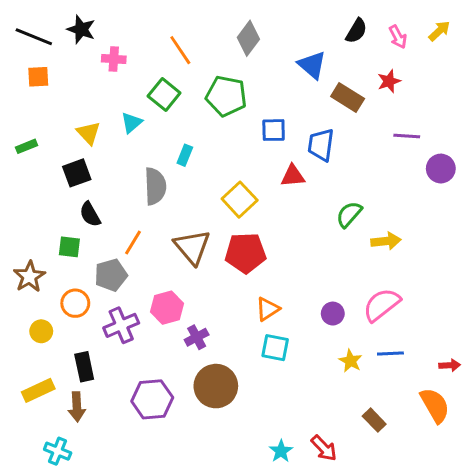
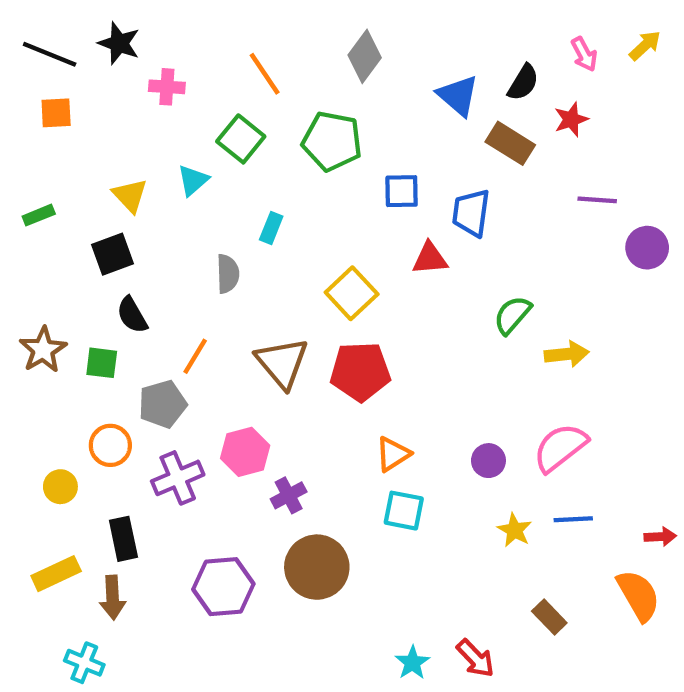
black semicircle: (356, 31) -> (523, 82), moved
gray semicircle: (155, 186) -> (228, 274), size x0.7
brown star: (29, 277) -> (43, 350), moved

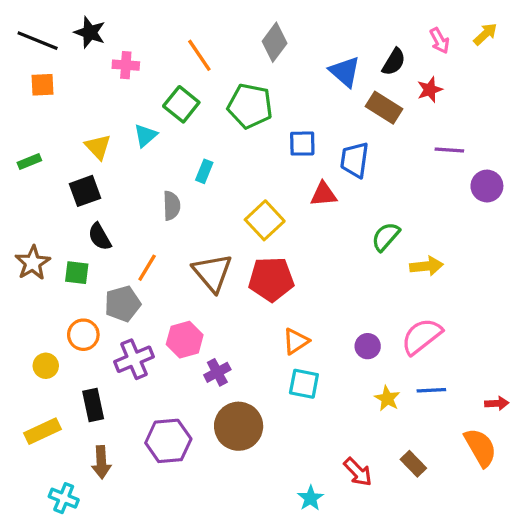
brown arrow: (113, 597) -> (101, 462), moved
red arrow: (475, 658) -> (358, 472), moved

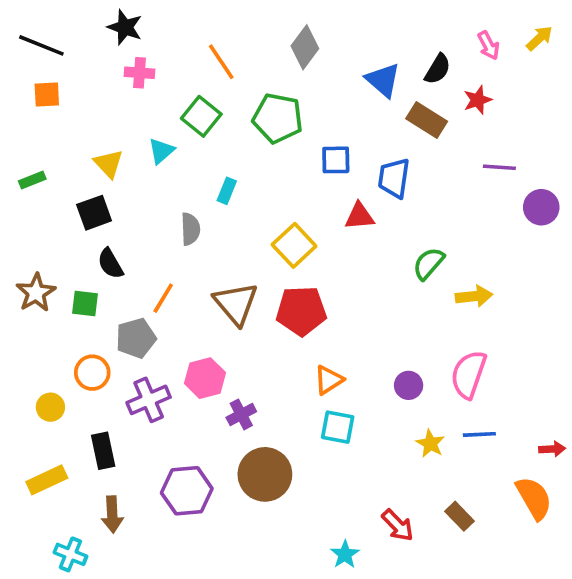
black star: (90, 32) -> (125, 27), moved
pink semicircle: (422, 336) -> (469, 374), turned -33

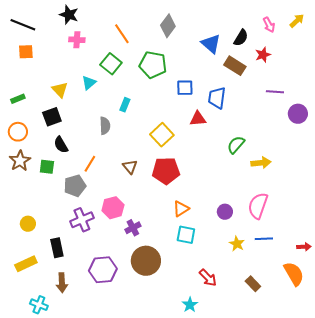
brown triangle: (236, 304) -> (130, 167), size x0.6
orange circle: (92, 373) -> (18, 132), moved
red arrow: (398, 525) -> (208, 278), moved

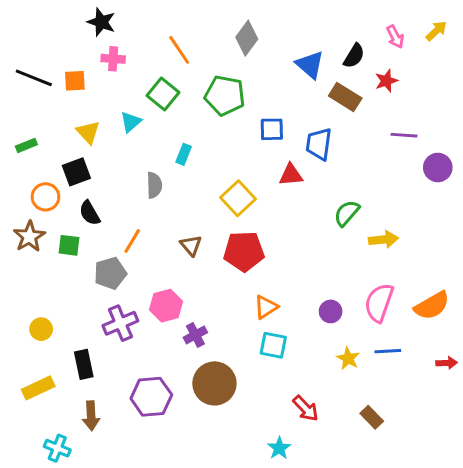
black line: (23, 25) -> (34, 78), moved
orange square: (26, 52) -> (75, 81), moved
orange circle: (18, 132) -> (46, 197), moved
orange semicircle: (294, 274) -> (432, 306), moved, turned 90

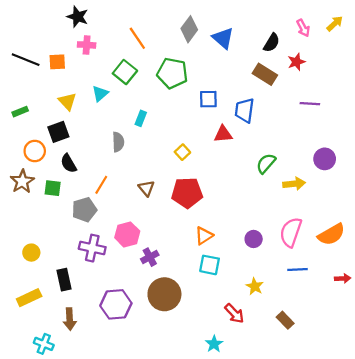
blue triangle: (310, 65) -> (223, 38), moved
purple circle: (438, 167) -> (325, 159), moved
yellow square: (238, 198) -> (182, 152), size x0.6
purple cross: (120, 323) -> (92, 248), turned 35
yellow star: (348, 358) -> (255, 286), moved

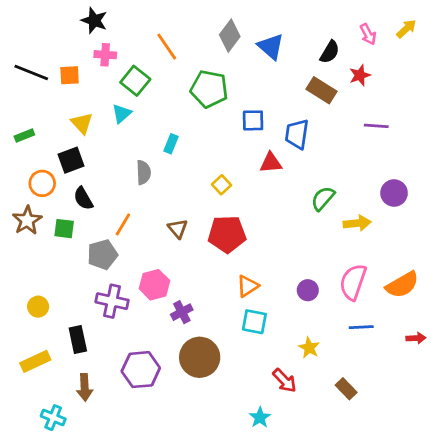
green square: (125, 72) -> (135, 81), moved

